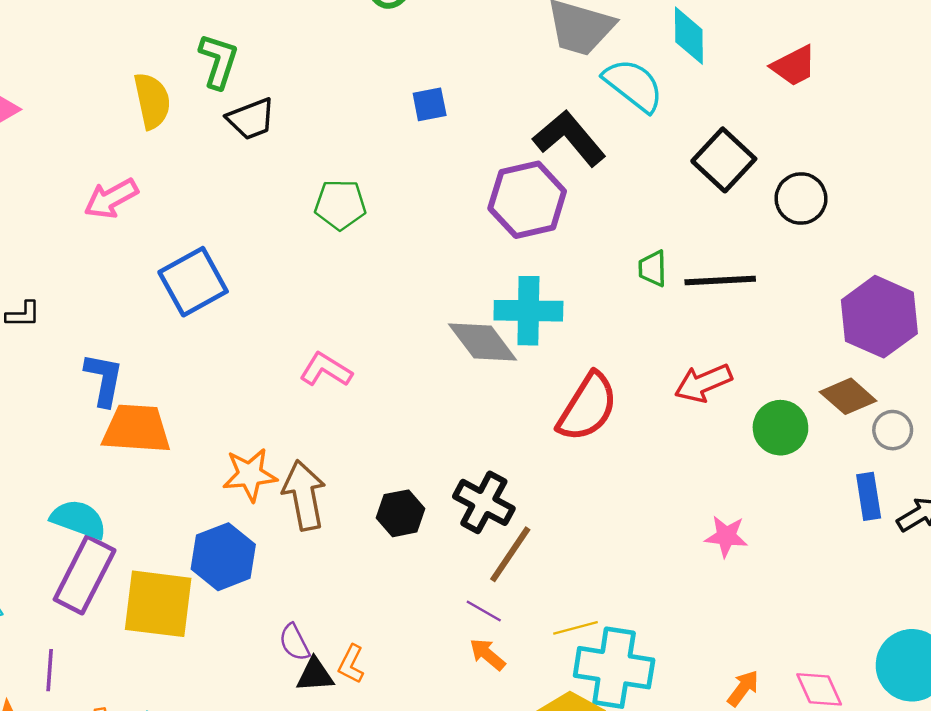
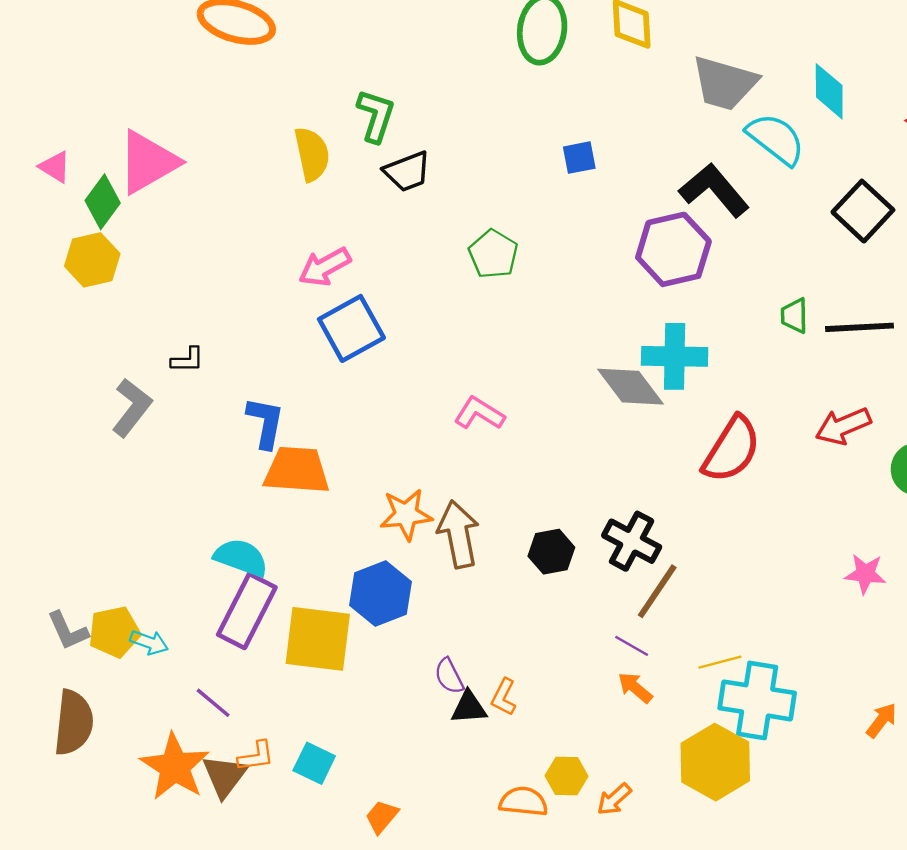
pink arrow: (111, 199) -> (325, 267), moved
green pentagon: (340, 205) -> (493, 254), turned 30
purple line: (50, 670) -> (213, 703), turned -54

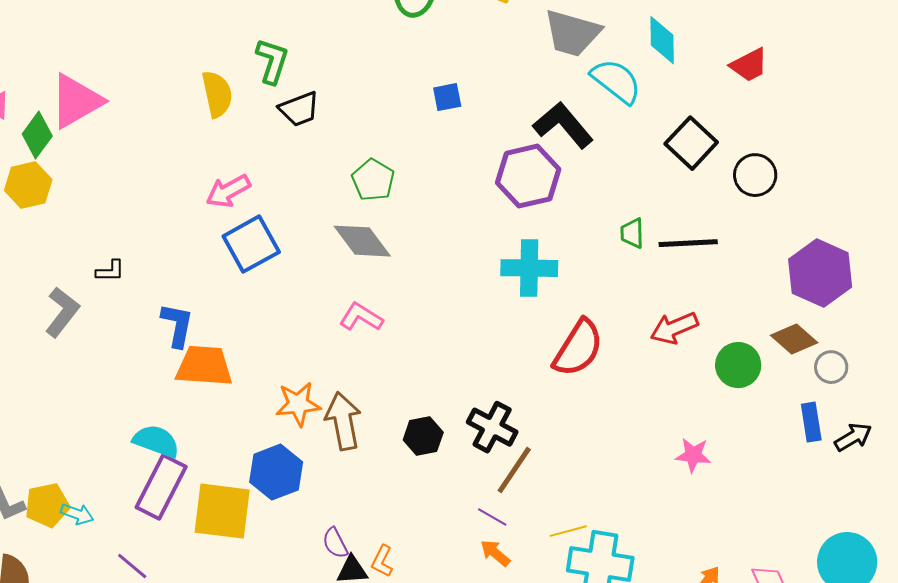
gray diamond: (630, 387) -> (362, 241), moved

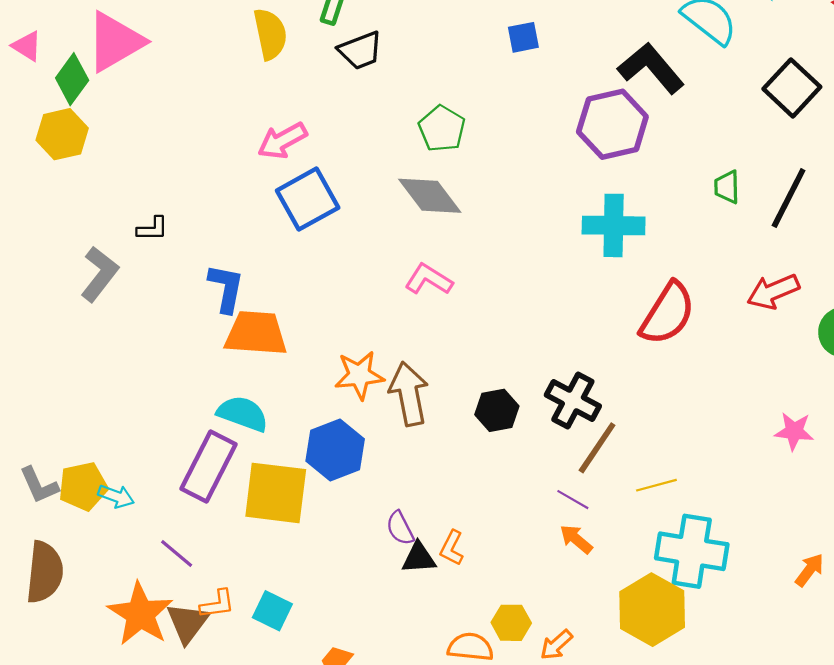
black line: (688, 243) -> (789, 198), turned -60
cyan semicircle: (156, 441) -> (243, 414), moved
yellow line: (568, 531) -> (656, 485), moved

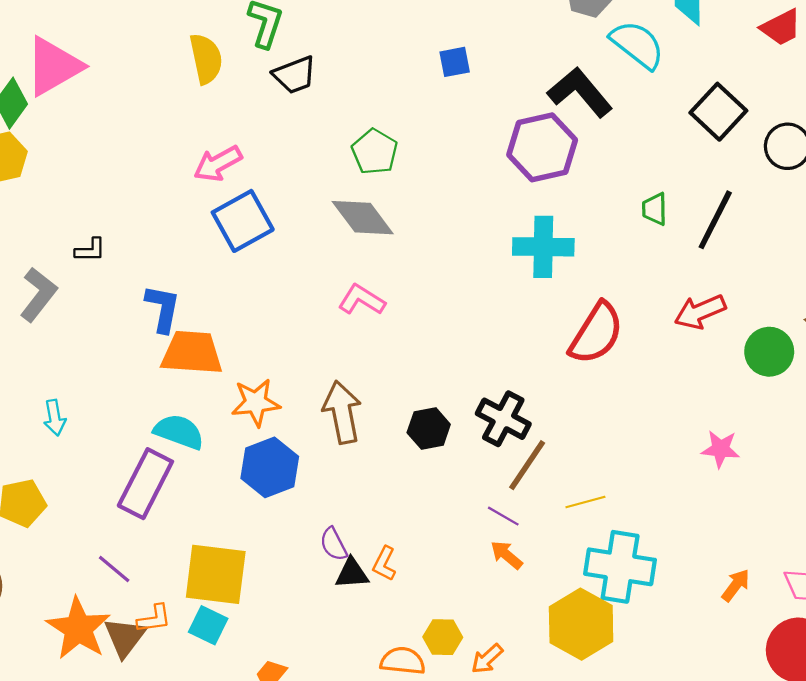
orange star: (359, 375) -> (256, 403), moved
yellow square: (276, 493) -> (216, 574), moved
cyan arrow: (116, 496) -> (55, 418), moved, turned 60

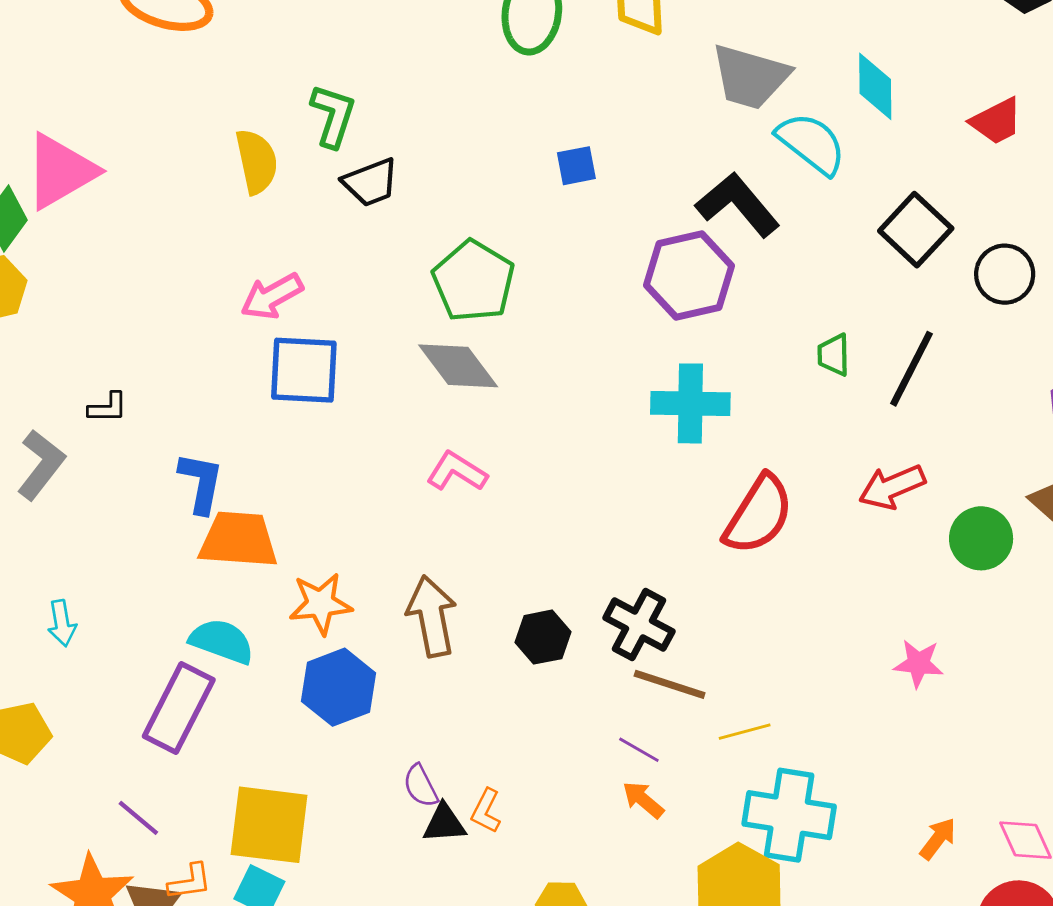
green pentagon: (375, 152) -> (473, 281), size x1.4
blue square: (243, 221) -> (304, 370), turned 32
brown line: (527, 465) -> (670, 684), turned 74

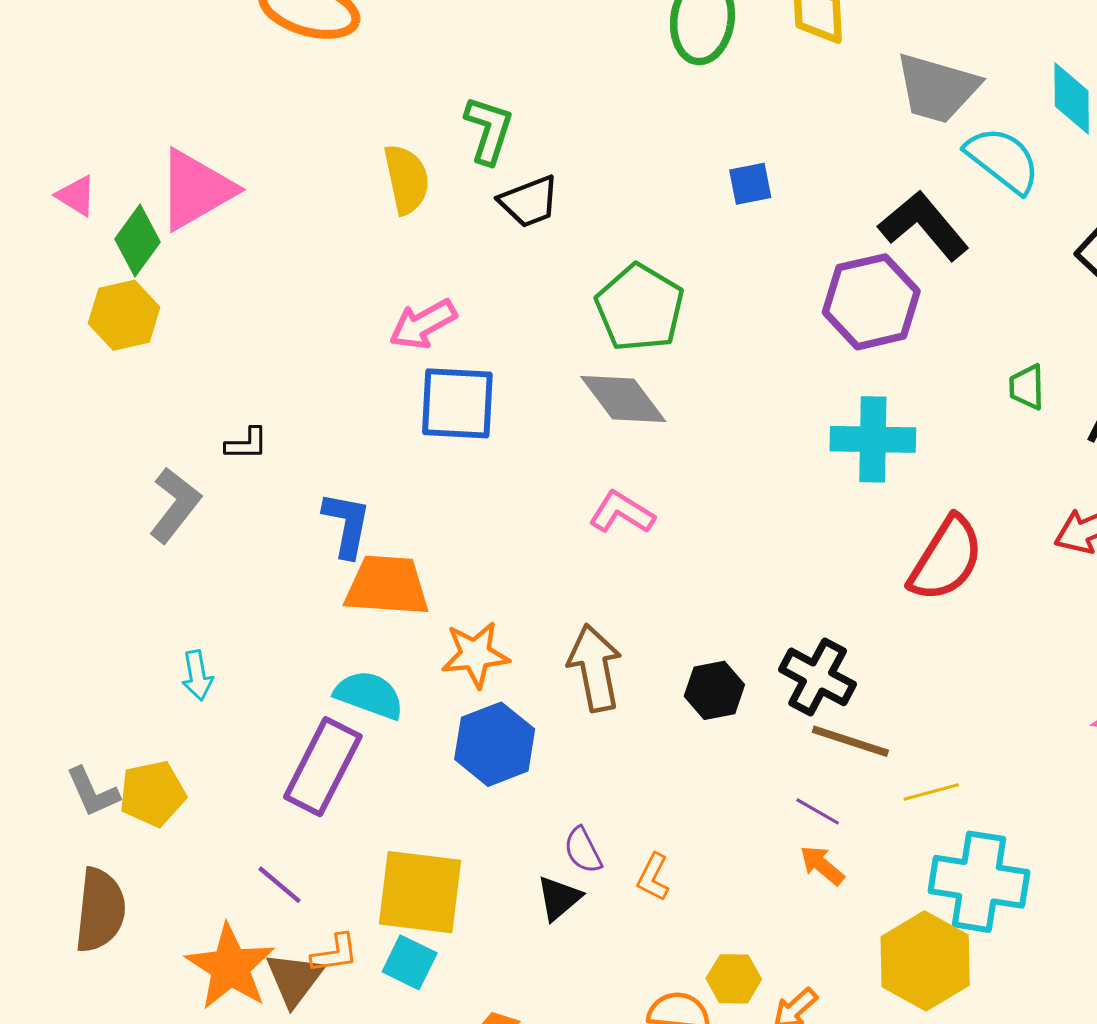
black triangle: (444, 823) -> (559, 898), moved, turned -36

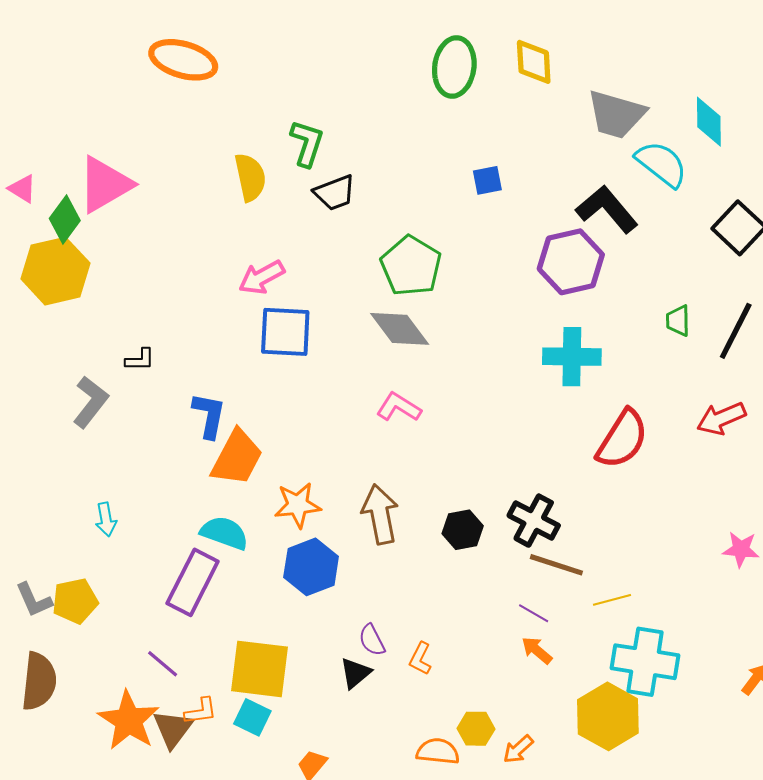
yellow hexagon: (124, 315) -> (55, 271), size x1.4
orange trapezoid: (387, 586) -> (237, 458), turned 114

